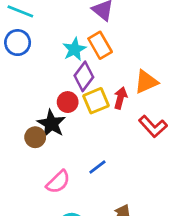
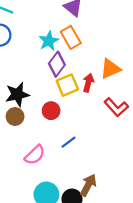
red circle: (68, 102) -> (51, 111), moved
black star: (51, 124) -> (17, 94), moved, turned 30

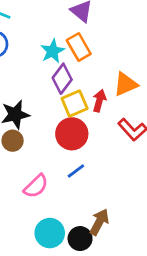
red circle: (51, 111) -> (72, 134), moved, size x1.5

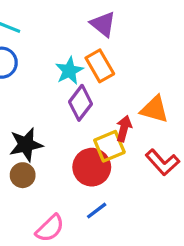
orange triangle: (126, 84) -> (154, 109), turned 40
yellow square: (75, 103) -> (109, 146), moved

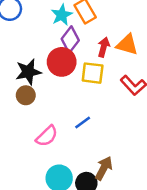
red arrow: (124, 129) -> (104, 47), moved
yellow square: (109, 146) -> (93, 73), turned 30
red circle: (92, 167) -> (62, 62), moved

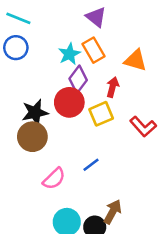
orange triangle: (127, 45) -> (135, 60), moved
yellow square: (93, 73) -> (101, 114), turned -30
brown circle: (26, 95) -> (32, 137), size x1.5

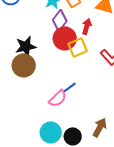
red circle: (69, 102) -> (65, 38), moved
pink semicircle: (54, 179) -> (58, 98), moved
brown arrow: (113, 212) -> (100, 127), moved

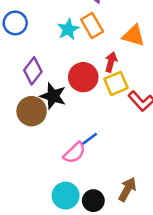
purple diamond: (60, 20) -> (33, 71), moved
black star: (26, 46) -> (53, 96), moved, turned 30
yellow square: (78, 47) -> (116, 83), moved

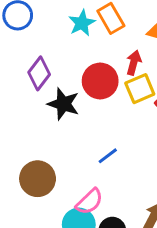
brown circle: (32, 111) -> (38, 179), moved
pink semicircle: (74, 153) -> (89, 202), moved

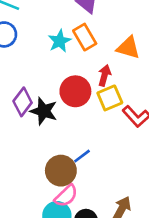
purple diamond: (39, 73) -> (23, 102), moved
brown circle: (38, 179) -> (61, 171), moved

